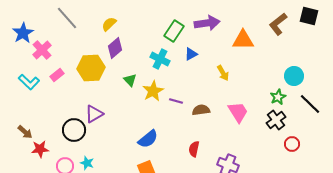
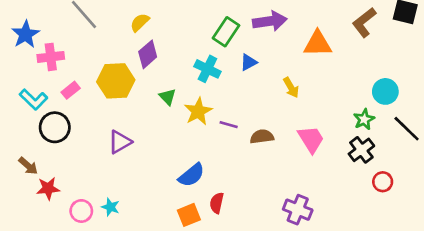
pink cross: (42, 50) -> (51, 57), turned 36
black circle: (74, 130) -> (55, 127), moved
red semicircle: (194, 149) -> (217, 203), moved

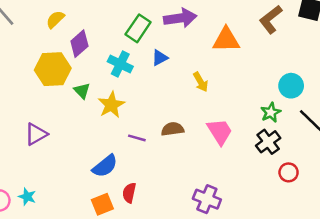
purple diamond: (148, 54) -> (79, 44), moved
yellow hexagon: (116, 81) -> (53, 69), moved
purple line: (229, 125) -> (137, 138), moved

